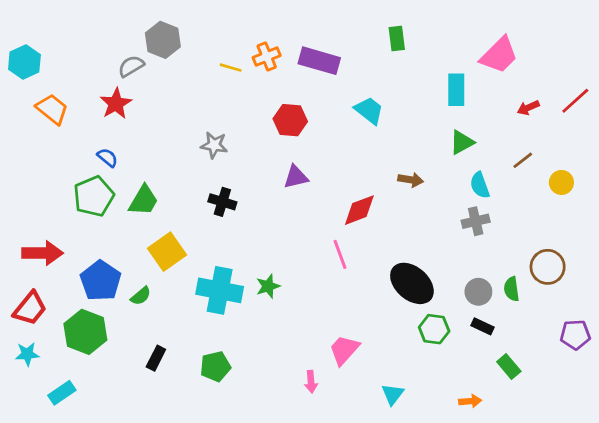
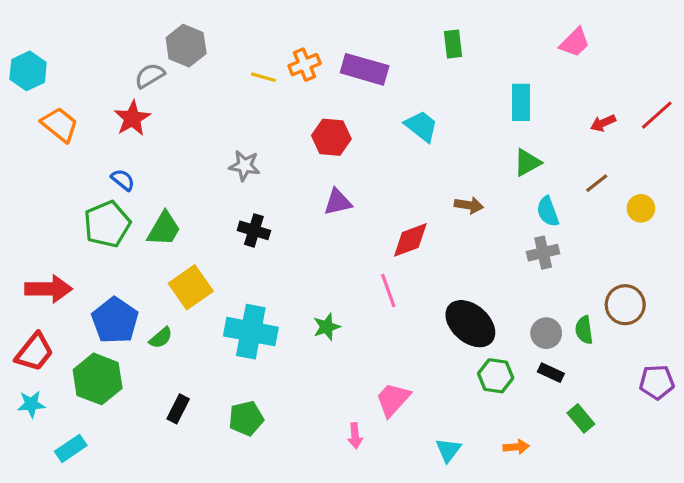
pink trapezoid: (499, 55) -> (575, 42), moved, size x0.7
green star: (268, 286) -> (327, 327), moved
orange arrow: (470, 401) -> (516, 447), moved

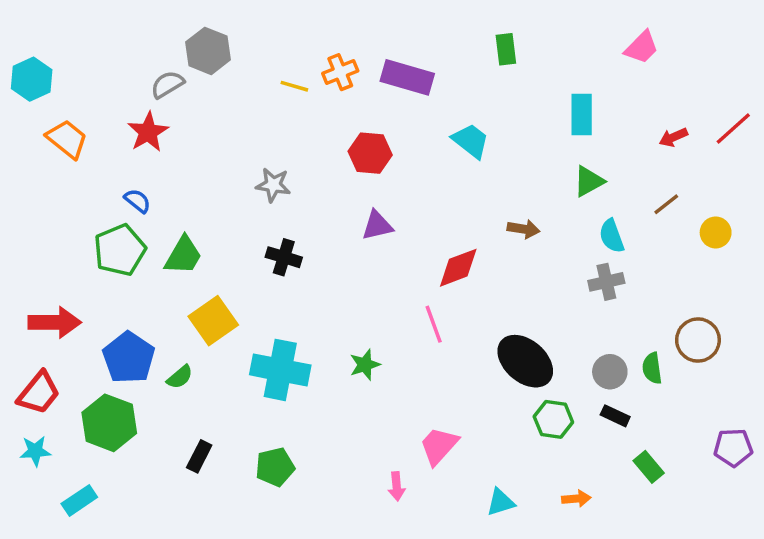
purple pentagon: (657, 382) -> (733, 448), moved
cyan triangle: (448, 450) -> (501, 502), turned 36

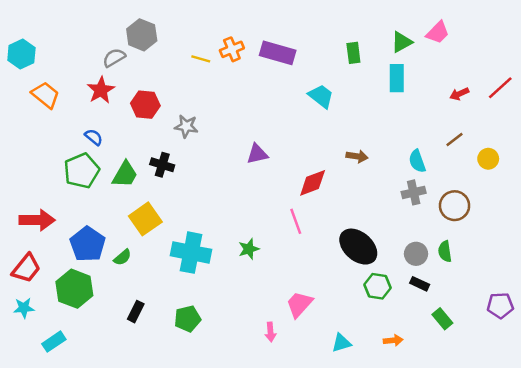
green rectangle: (506, 49) -> (353, 53), moved
red hexagon: (370, 153) -> (145, 105), moved
green triangle: (589, 181) -> (402, 42), moved
black cross: (284, 257) -> (162, 165), moved
brown circle: (698, 340) -> (455, 206), moved

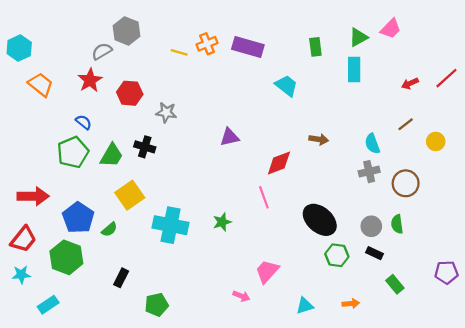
green pentagon: (187, 319) -> (157, 305), moved
pink arrow: (270, 332) -> (241, 296), turned -63

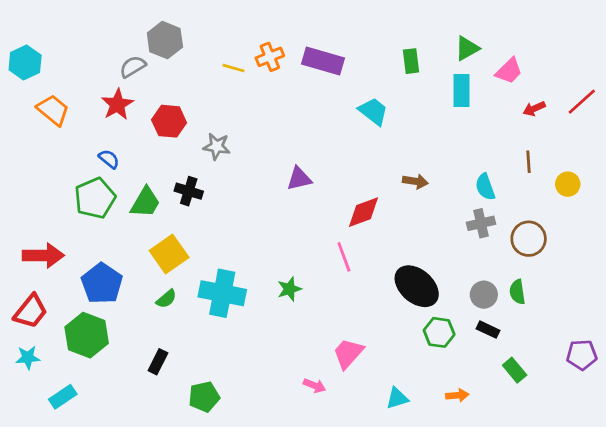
pink trapezoid: (391, 29) -> (509, 71), moved
brown line: (406, 124) -> (529, 162), turned -56
green semicircle: (109, 229) -> (166, 299), moved

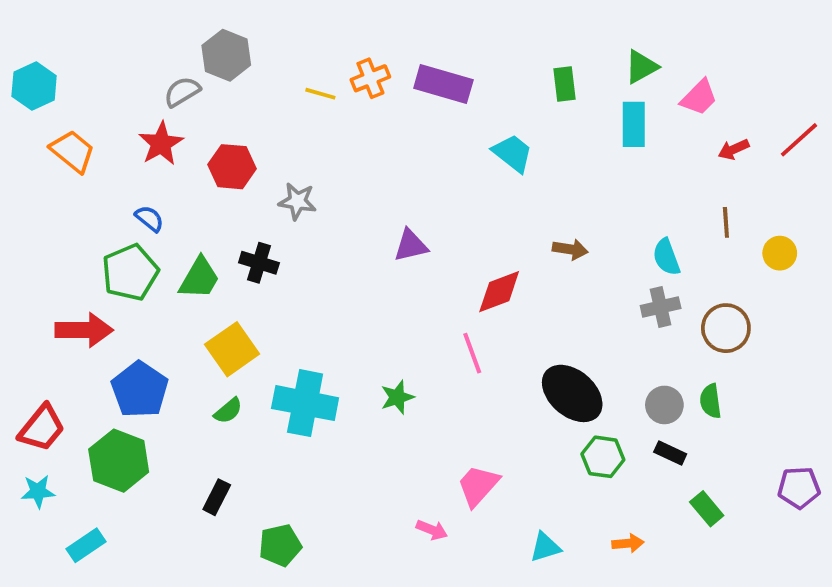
red arrow: (43, 255) -> (84, 330), moved

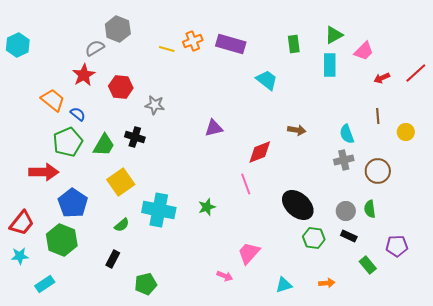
orange trapezoid: (73, 151) -> (53, 100), moved
green semicircle: (228, 411) -> (122, 225), moved
purple pentagon: (799, 488) -> (397, 246), moved

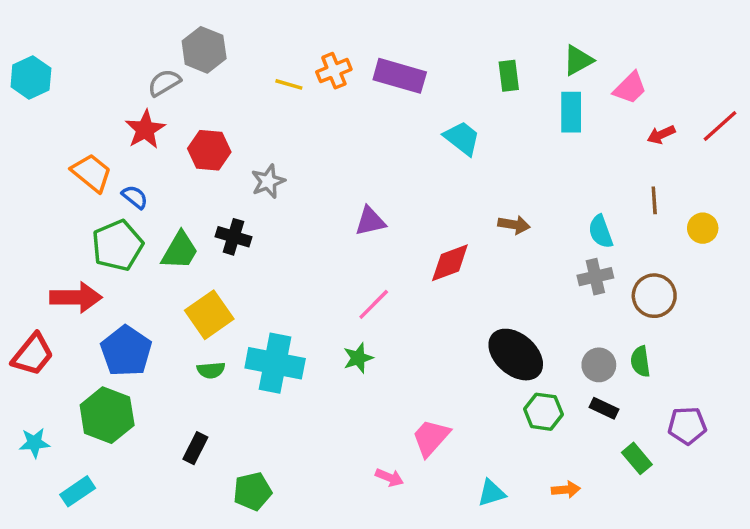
gray star: (155, 105) -> (268, 181), turned -30
pink line: (246, 184) -> (374, 304), moved, turned 65
red trapezoid: (22, 223) -> (33, 355), moved
green semicircle: (122, 225) -> (211, 370), moved, turned 35

